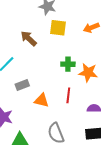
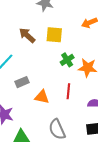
yellow square: (58, 28) -> (54, 35), moved
green cross: (68, 64) -> (67, 60), turned -32

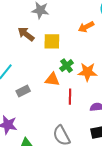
brown arrow: (27, 35) -> (26, 34), moved
orange triangle: (42, 97) -> (52, 79), moved

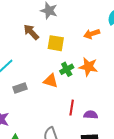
orange star: (87, 72) -> (88, 67), moved
red line: (70, 97) -> (72, 108), moved

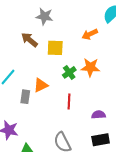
orange triangle: (51, 81) -> (41, 85), moved, turned -35
gray rectangle: (20, 88) -> (25, 97), turned -56
red line: (72, 108) -> (69, 101), moved

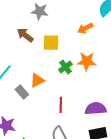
gray rectangle: (25, 97) -> (22, 92), turned -48
red line: (69, 101) -> (61, 105), moved
purple semicircle: (99, 115) -> (96, 109), size x1.5

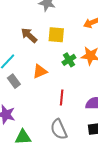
brown arrow: (25, 35) -> (29, 35), moved
gray rectangle: (22, 92) -> (14, 81), moved

